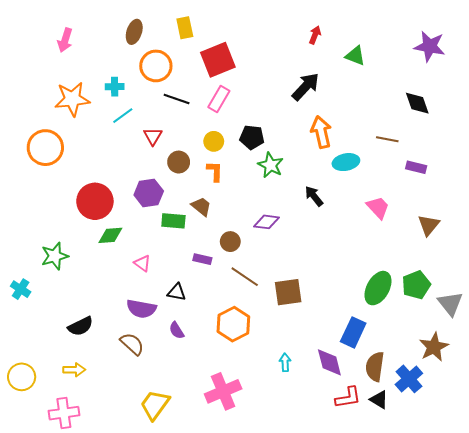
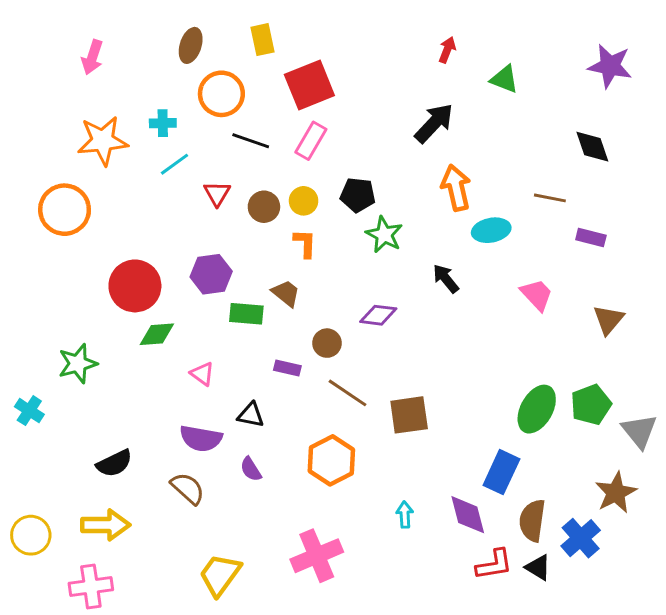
brown circle: (179, 162) -> (264, 207), moved
yellow arrow: (74, 370) -> (106, 525), size x1.5

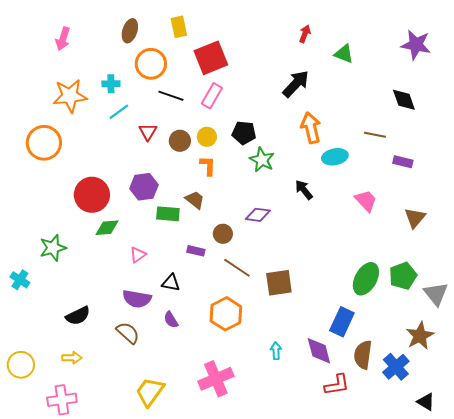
pink triangle: (202, 374) -> (138, 255), turned 48
yellow arrow: (106, 525) -> (72, 358), size x0.6
black triangle: (538, 567) -> (426, 402), moved

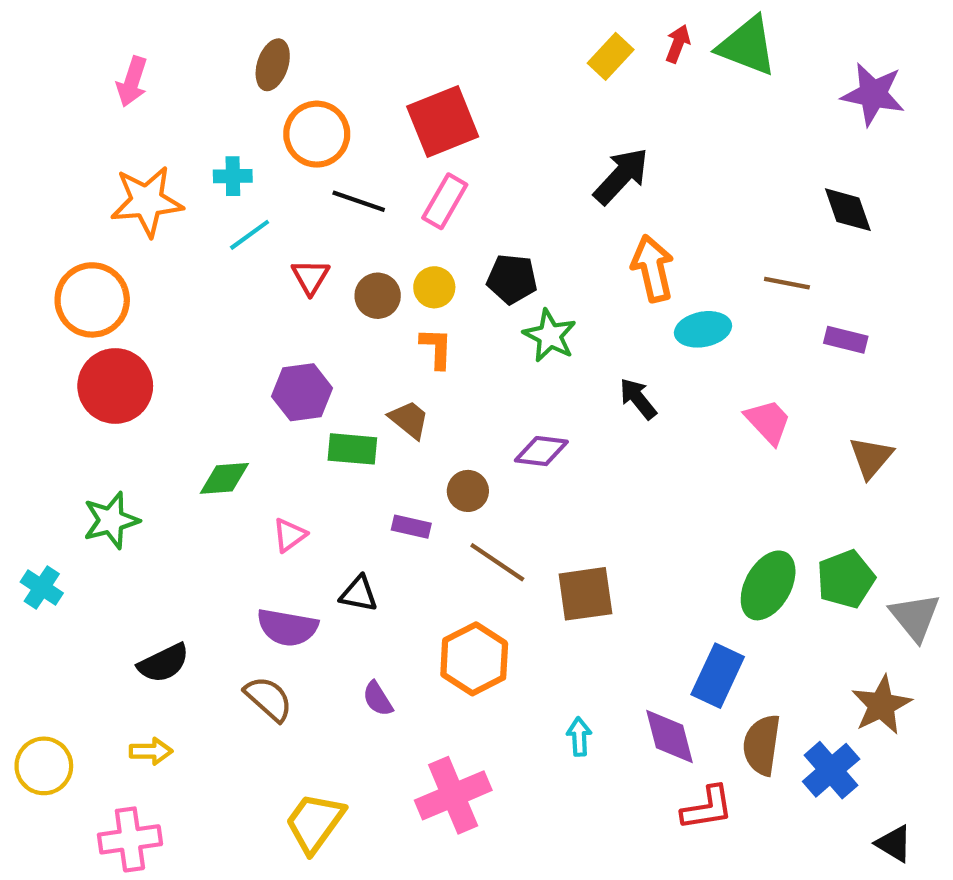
yellow rectangle: (179, 27) -> (611, 56), moved, turned 55
red arrow: (305, 34) -> (678, 44), moved
green triangle: (344, 54) -> (747, 46), moved, size x1.5
red circle: (92, 195) -> (115, 386), moved
purple semicircle: (171, 320) -> (378, 699), moved

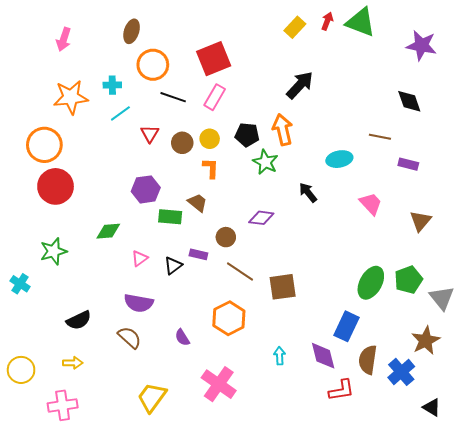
orange arrow: (653, 268) -> (283, 130), moved
black triangle: (359, 594) -> (173, 265), moved, turned -48
pink cross: (453, 795) -> (219, 384), turned -32

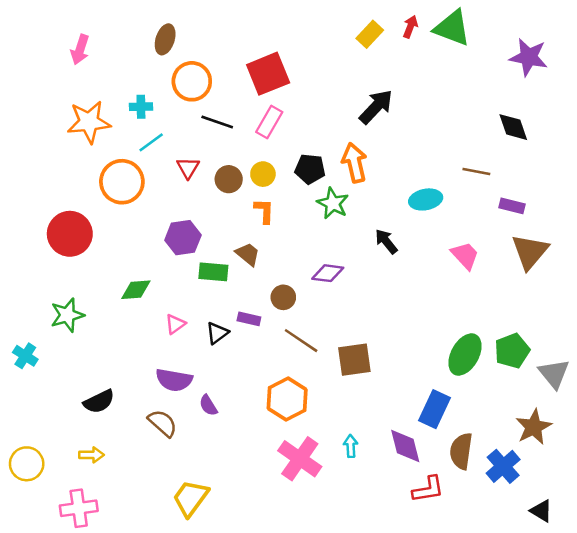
orange circle: (44, 145) -> (122, 182), moved
brown triangle: (421, 221) -> (530, 252), moved, size x1.4
purple semicircle: (182, 337) -> (208, 405), moved
pink cross: (219, 384) -> (300, 459), moved

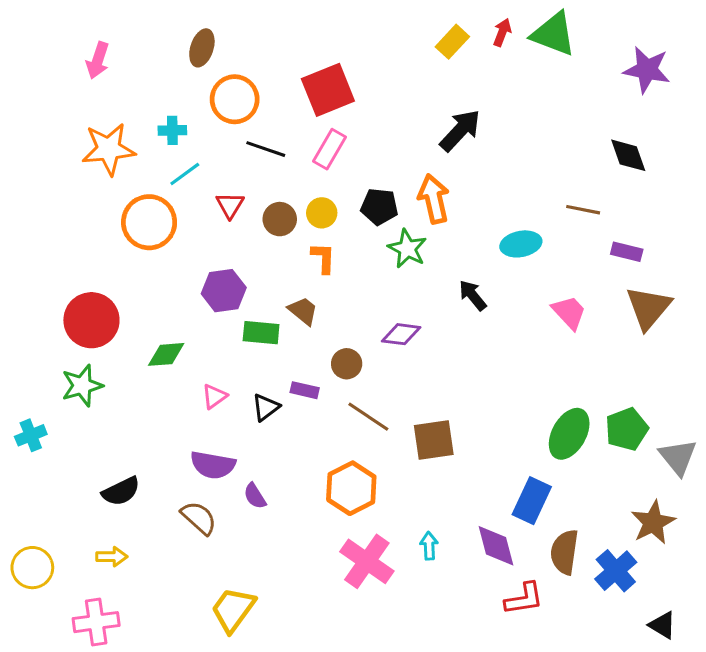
red circle: (70, 234) -> (91, 320), moved
cyan cross: (25, 356) -> (31, 435), turned 35

